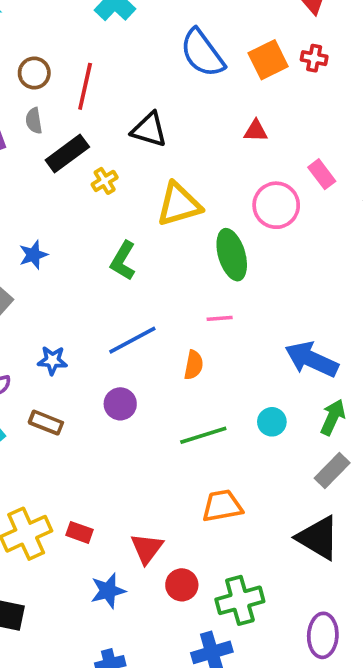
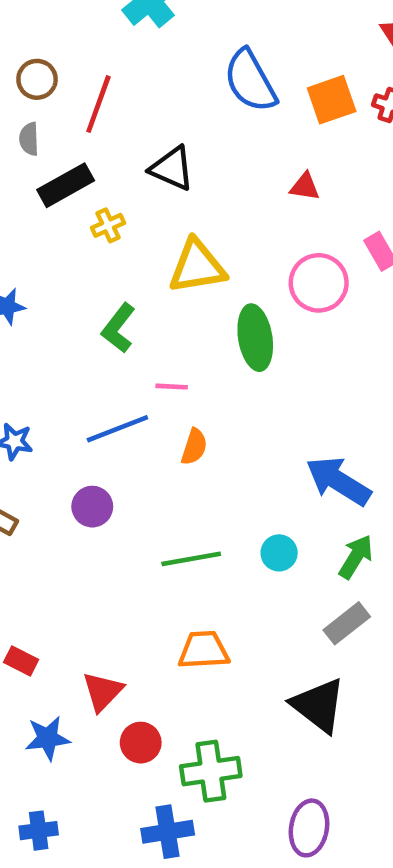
pink line: (220, 318) -> (172, 387), moved
orange semicircle: (194, 365) -> (194, 447), moved

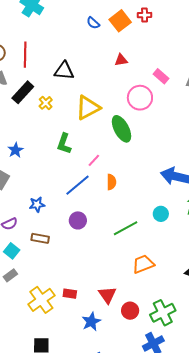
blue semicircle: (250, 81) -> (93, 23), moved, size x0.5
pink line: (172, 387) -> (94, 160), turned -32

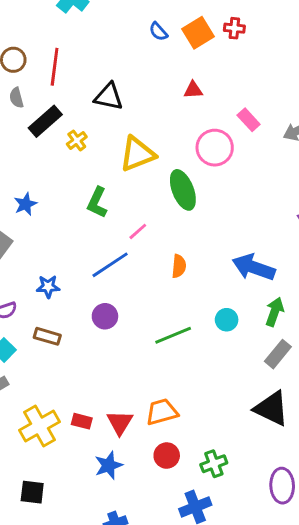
orange semicircle: (111, 182) -> (179, 266), moved
orange trapezoid: (143, 264) -> (162, 412), moved
red triangle: (107, 295) -> (120, 422), moved
green cross: (163, 313) -> (214, 464), size x0.7

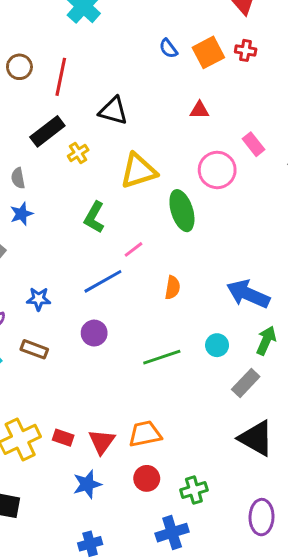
gray semicircle: (16, 98) -> (18, 178), moved
gray rectangle: (278, 354) -> (246, 383), moved

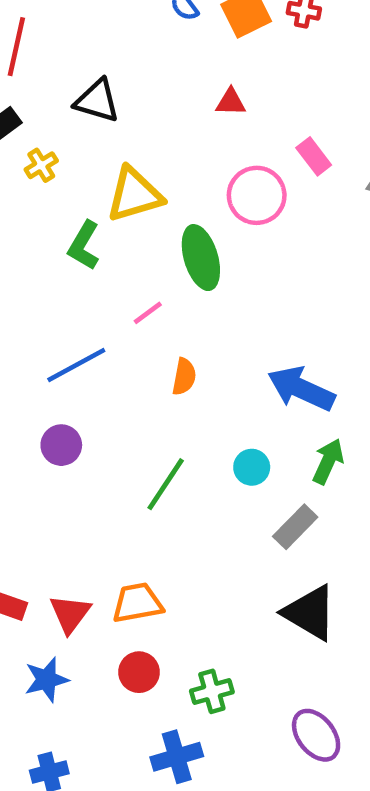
green L-shape: (94, 217) -> (84, 245), moved
pink line: (133, 249) -> (148, 313), moved
green line: (162, 357) -> (166, 484), turned -39
purple ellipse: (262, 517) -> (316, 735), turned -40

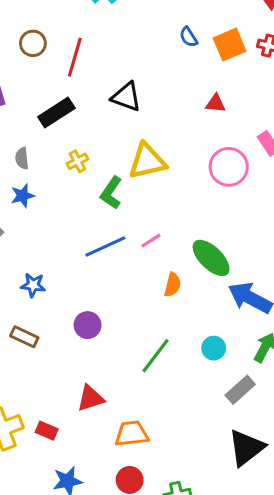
yellow cross: (41, 165) -> (77, 161), moved
green ellipse: (201, 258) -> (211, 258), moved, turned -33
blue line: (76, 365) -> (105, 246), moved
black triangle: (310, 613) -> (246, 448), turned 48
red triangle: (70, 614) -> (90, 398), moved, turned 32

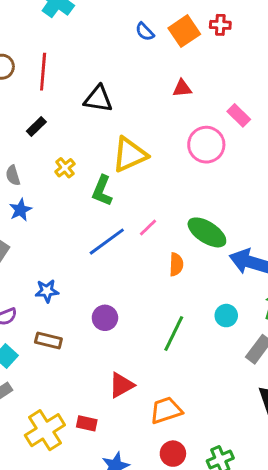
black rectangle: (56, 113) -> (36, 126), size x0.6

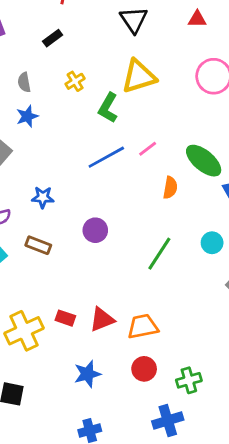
black triangle: (98, 99) -> (134, 20), moved, turned 40
red triangle: (121, 385) -> (102, 319), moved
red rectangle: (87, 423) -> (65, 318), moved

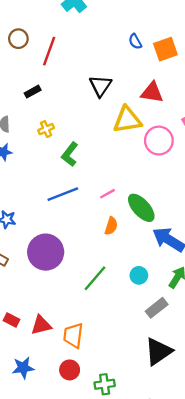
red triangle: (197, 19) -> (152, 92), size x1.5
yellow triangle: (139, 76) -> (127, 120), moved
pink line: (148, 149) -> (107, 194), moved
purple circle: (95, 230) -> (46, 252), size x1.8
orange trapezoid: (143, 326) -> (73, 335), turned -80

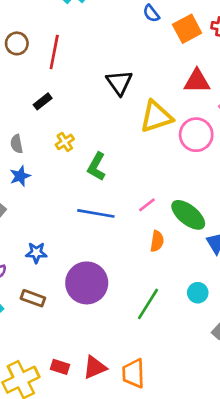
blue semicircle: (135, 41) -> (151, 13), moved
red triangle: (152, 92) -> (197, 81), moved
blue line: (63, 194) -> (96, 213), turned 40

